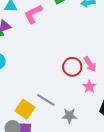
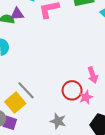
red circle: (72, 67) -> (72, 90), moved
gray line: (46, 100) -> (26, 90), moved

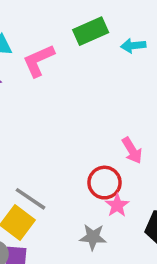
pink star: (86, 97) -> (117, 205), moved

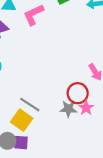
gray star: (93, 237) -> (68, 109), moved

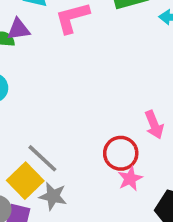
gray star: (68, 109) -> (53, 196), moved

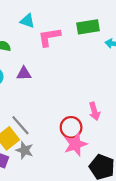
purple triangle: (18, 29) -> (24, 74), moved
pink star: (130, 179) -> (75, 144), size x1.5

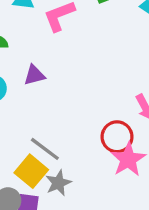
gray star: (25, 150) -> (58, 183), turned -30

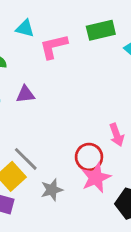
gray star: (58, 183) -> (52, 190), moved

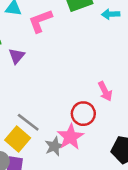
purple triangle: (25, 94) -> (17, 56), moved, turned -36
pink star: (96, 178) -> (70, 137), moved

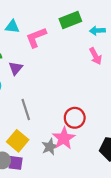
pink arrow: (105, 91) -> (95, 56), moved
gray line: (28, 122) -> (26, 110), moved, turned 35

